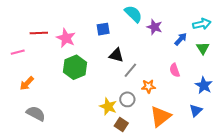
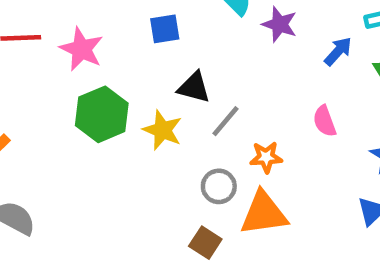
yellow star: (108, 106) -> (162, 130), moved
orange triangle: (161, 117) -> (264, 213), moved, turned 30

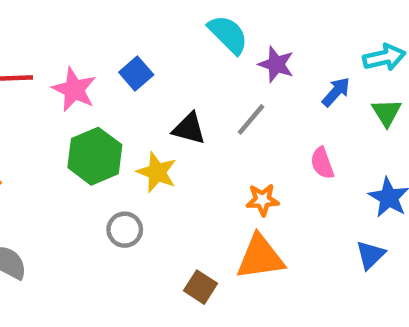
blue square: (165, 29) -> (136, 73), moved, turned -32
gray line: (226, 121) -> (251, 119), moved
gray circle: (219, 186) -> (125, 230), moved

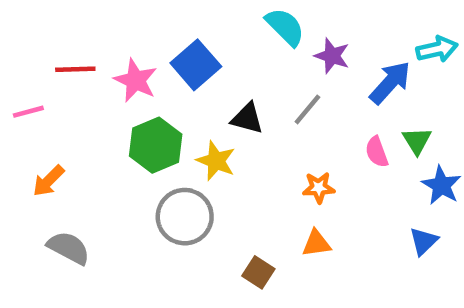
blue square: (136, 73) -> (196, 65), size x1.5
blue arrow: (336, 92) -> (390, 83), size x1.5
green triangle: (386, 113) -> (417, 141), moved
gray circle: (125, 230) -> (185, 217), size x1.6
orange triangle: (260, 257) -> (316, 243), size x0.6

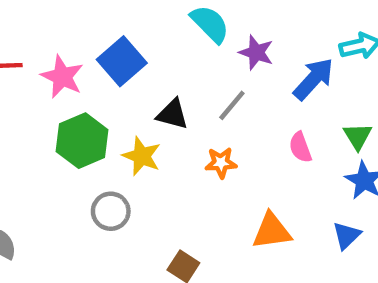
green triangle: (417, 141) -> (358, 136), moved
orange star: (319, 188) -> (221, 163), moved
gray circle: (185, 217) -> (111, 211), size x0.7
orange triangle: (316, 243) -> (272, 231), moved, size x1.4

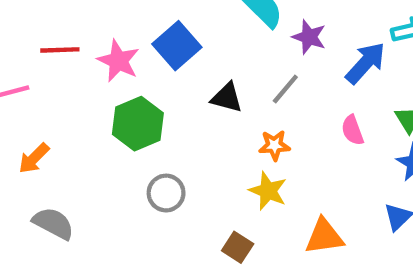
yellow star: (142, 156) -> (268, 191), moved
orange triangle: (272, 231) -> (324, 236), moved

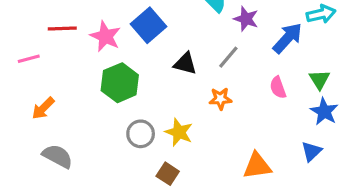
yellow star: (268, 191) -> (179, 132), moved
brown square: (238, 247) -> (168, 174), moved

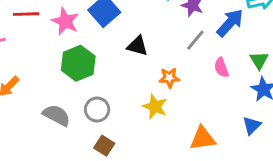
gray line: (228, 57) -> (195, 40), moved
yellow star: (179, 132) -> (155, 107), moved
gray semicircle: (58, 156) -> (57, 115), moved
brown square: (168, 174) -> (104, 146), moved

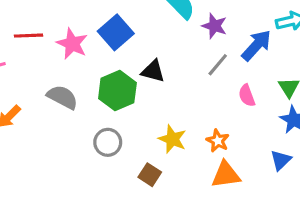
green hexagon: (78, 63) -> (117, 91), moved
orange star: (169, 78) -> (218, 141), moved, turned 30
gray semicircle: (57, 115) -> (62, 97), moved
brown square: (104, 146) -> (150, 175), moved

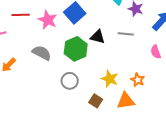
gray line: (218, 65) -> (126, 34), moved, turned 56
orange triangle: (226, 175) -> (126, 101), moved

